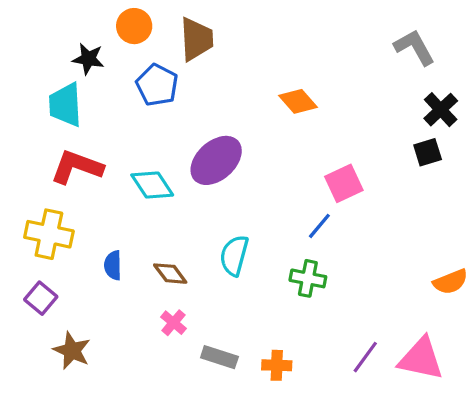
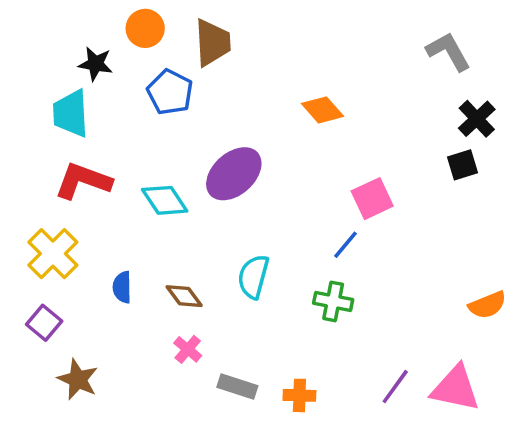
yellow cross: (49, 234) -> (53, 254), turned 33

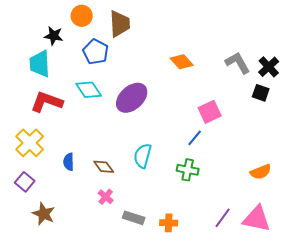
gray L-shape: (448, 51) -> (238, 63), moved
black square: (463, 165) -> (261, 93), turned 36
cyan diamond: (165, 200) -> (89, 90), moved
orange semicircle: (487, 305) -> (261, 172), moved

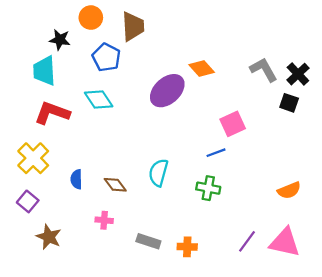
purple ellipse: (132, 98) -> (167, 91), moved
blue line: (195, 138) -> (216, 153), turned 30
pink cross: (106, 197) -> (104, 220), moved, turned -35

